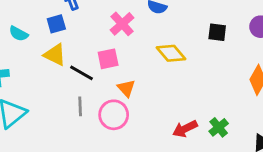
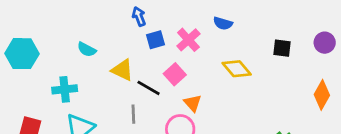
blue square: (56, 24) -> (155, 40), moved
pink square: (108, 59) -> (175, 74), turned -30
gray line: (80, 106) -> (133, 114), moved

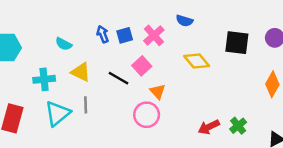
blue arrow: (139, 16) -> (103, 34), moved
black square: (282, 48) -> (237, 43), size x1.5
yellow triangle: (122, 70) -> (81, 72), moved
gray line: (133, 114) -> (86, 105), moved

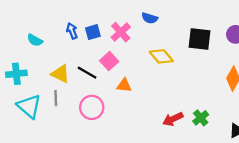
yellow triangle: (81, 72) -> (60, 74), moved
orange triangle: (158, 92) -> (124, 85), turned -42
cyan triangle: (58, 113) -> (29, 106), turned -40
pink circle: (147, 115) -> (92, 107), moved

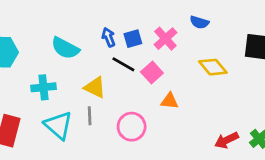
cyan semicircle: (35, 40) -> (65, 48), size x1.5
black line: (87, 73) -> (123, 64), moved

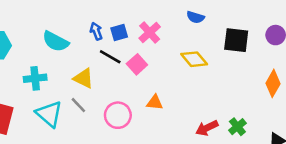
blue semicircle: (199, 22) -> (195, 17), moved
orange triangle: (170, 101) -> (155, 102), moved
gray line: (90, 116) -> (78, 105), turned -42

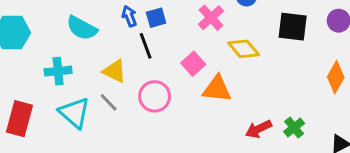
pink cross: (150, 33) -> (211, 18), moved
black line: (110, 57) -> (146, 46), turned 40
pink square: (137, 64) -> (193, 64), moved
orange triangle: (155, 102) -> (217, 89), moved, size x1.5
pink circle: (118, 115) -> (155, 96), moved

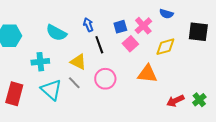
blue square: (156, 18) -> (120, 27), moved
yellow diamond: (244, 49) -> (165, 47), turned -65
pink square: (193, 64) -> (130, 44), moved

